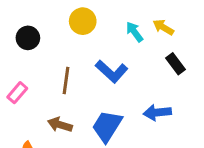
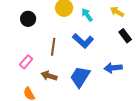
cyan arrow: (134, 32) -> (87, 15), moved
pink rectangle: (17, 93) -> (26, 62), moved

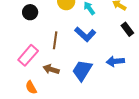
pink rectangle: (26, 62) -> (28, 55), size x1.5

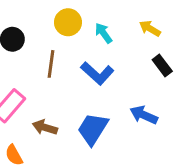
brown line: (55, 40) -> (51, 64), moved
blue arrow: (115, 61) -> (144, 115), turned 30

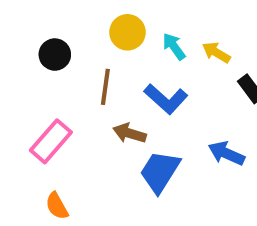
yellow arrow: (150, 28) -> (216, 52), moved
brown arrow: (45, 127) -> (130, 133), moved

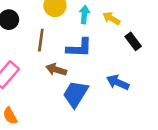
cyan arrow: (174, 46) -> (84, 14), turned 42
blue L-shape: (166, 99) -> (79, 48), turned -40

